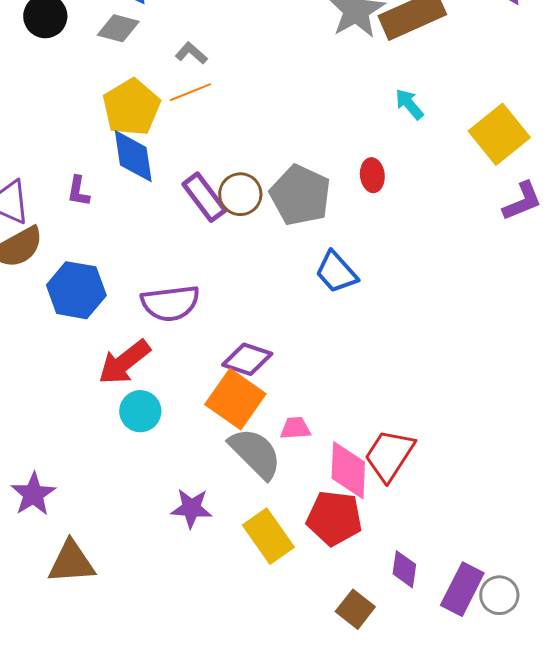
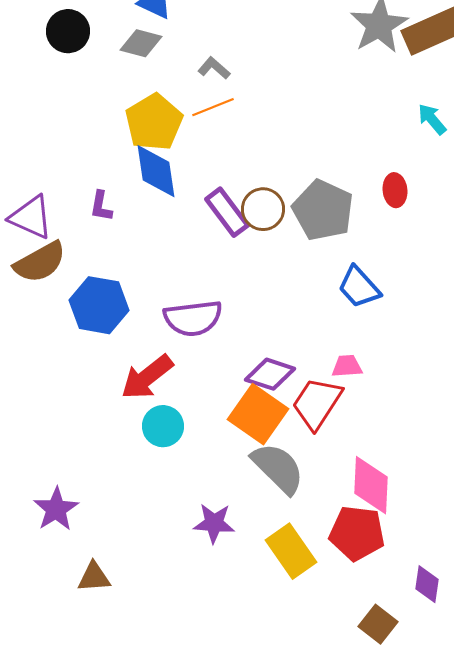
pink trapezoid: (295, 428) -> (347, 366), moved
red trapezoid: (389, 455) -> (317, 403), moved
brown triangle: (71, 562) -> (94, 577), size x0.7

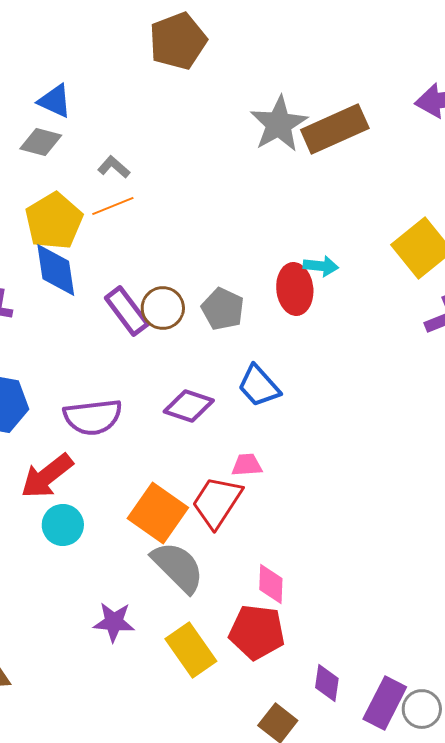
cyan arrow: (432, 119) -> (321, 266), moved, turned 136
red ellipse: (395, 190) -> (295, 289), size x1.5
gray pentagon: (323, 210) -> (223, 309), size x0.7
purple diamond: (270, 374) -> (189, 406), moved
pink diamond: (371, 485) -> (271, 584), size x0.7

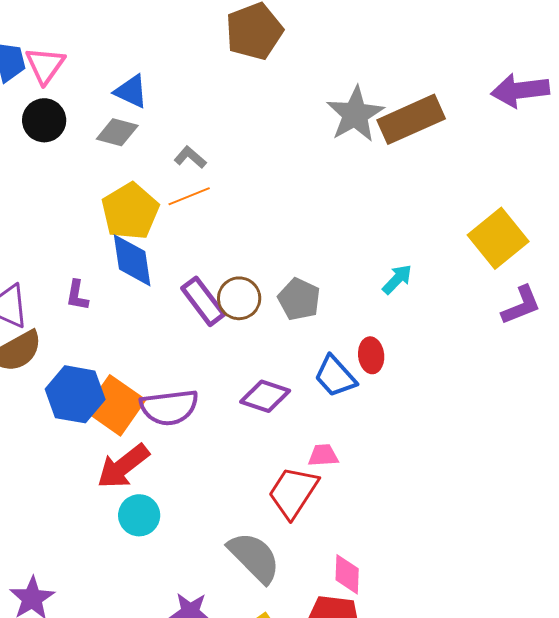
cyan arrow: (321, 266) -> (397, 279), moved, turned -52
red ellipse: (295, 289) -> (371, 355), moved, size x0.7
orange square: (158, 513) -> (115, 405), moved

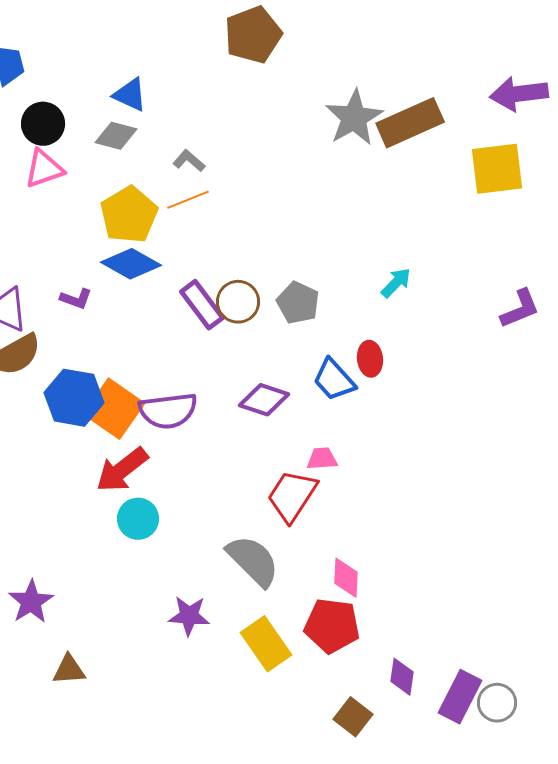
pink triangle: (45, 65) -> (44, 169), moved, turned 36
yellow square: (498, 238) -> (497, 169), moved, turned 32
blue diamond: (132, 260) -> (131, 264), turned -52
purple L-shape: (77, 295) -> (76, 299), turned -80

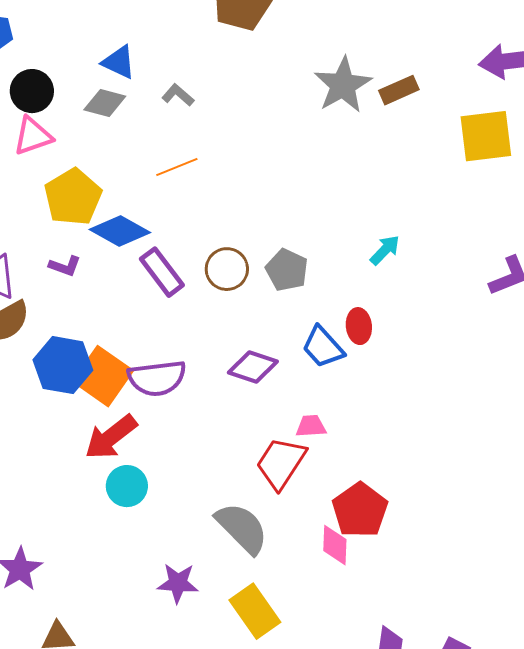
brown rectangle: (410, 123) -> (399, 90), size x0.6
gray L-shape: (189, 161) -> (178, 95), moved
yellow pentagon: (129, 215) -> (73, 197), moved
purple rectangle: (202, 305) -> (162, 272), moved
red pentagon: (332, 626) -> (360, 510), moved, turned 30

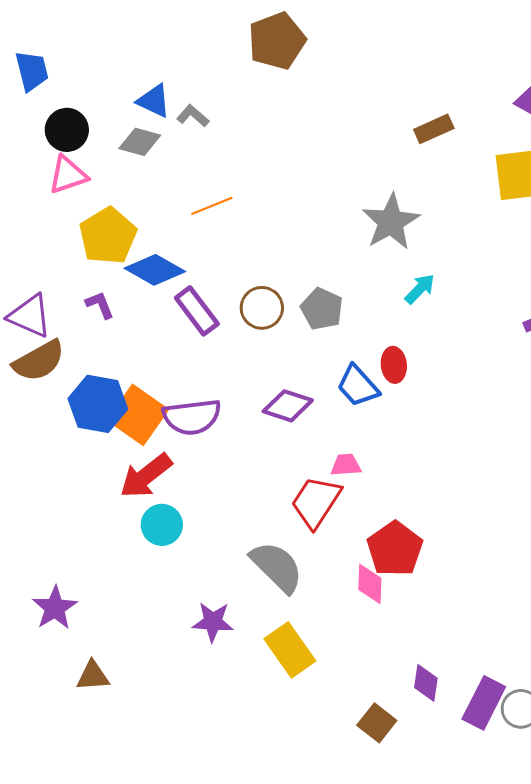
gray star: (343, 85) -> (391, 222), moved
gray L-shape: (178, 95) -> (193, 116), moved
purple L-shape: (65, 266) -> (100, 305), turned -132

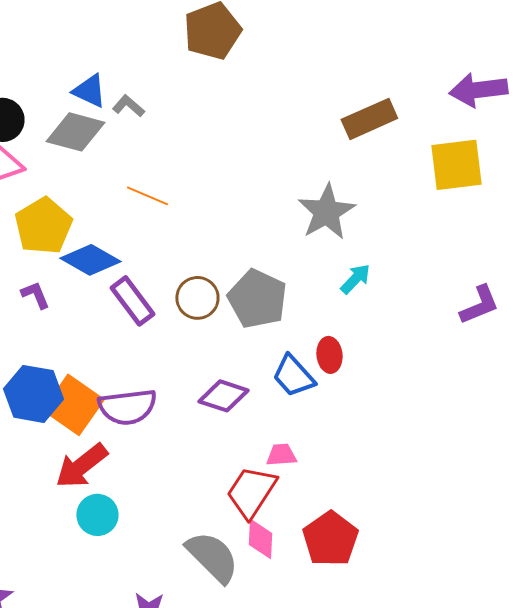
brown rectangle: (434, 129) -> (369, 119), size x1.4
gray diamond: (140, 142) -> (75, 132), size x1.4
orange line: (212, 206) -> (147, 196), turned 45
gray pentagon: (322, 309) -> (257, 299), size x1.4
pink diamond: (370, 584) -> (260, 539), moved

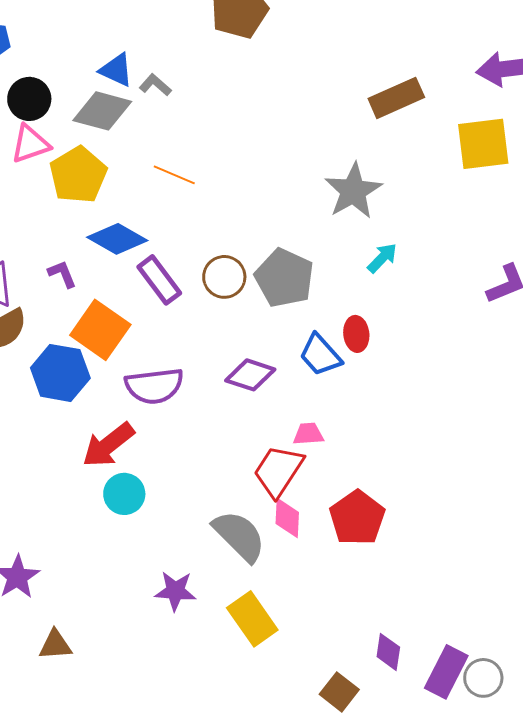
yellow pentagon: (43, 226) -> (78, 175), moved
orange square: (73, 405) -> (100, 330), moved

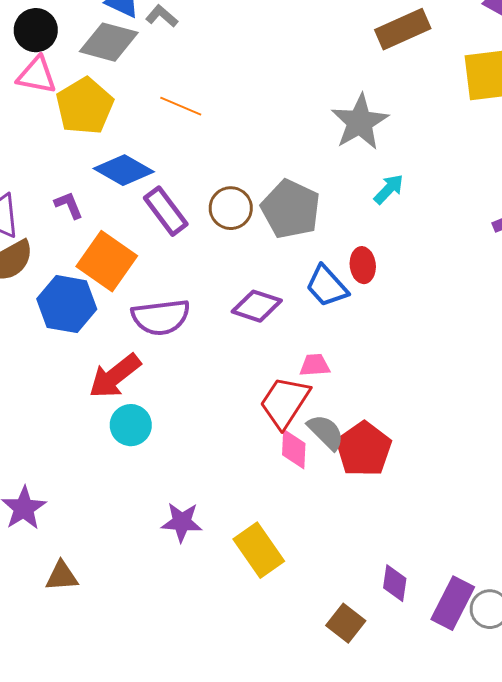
pink triangle: (30, 144) -> (37, 75), turned 30
gray semicircle: (239, 536) -> (326, 432), moved, size x0.7

